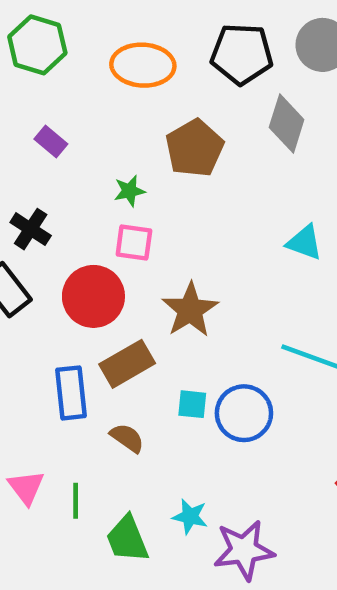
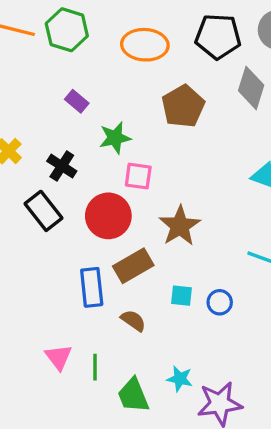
green star: (129, 191) -> (115, 138), moved, size x1.4
blue circle: (244, 413) -> (220, 302), size x0.6

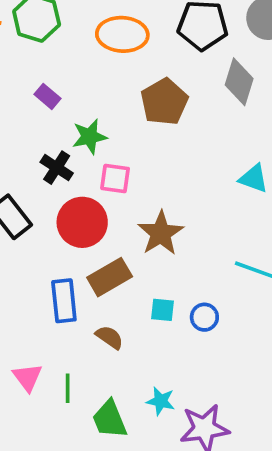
black cross: (62, 166) -> (57, 168), moved

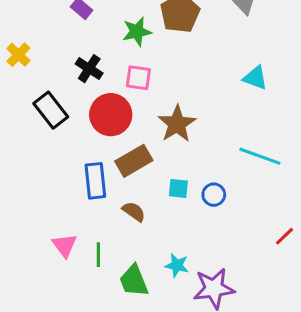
green star: (89, 137) -> (137, 32), moved

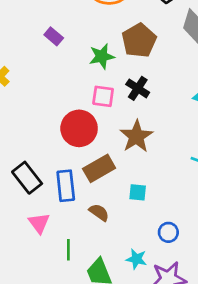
black cross: (89, 69) -> (138, 88), moved
black rectangle: (51, 110) -> (27, 178), moved
blue circle: (214, 195) -> (168, 232), moved
pink triangle: (65, 245) -> (39, 223), moved

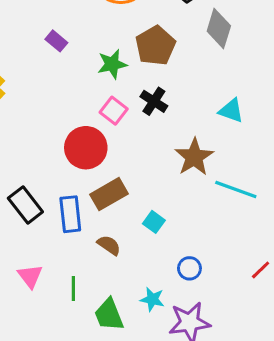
pink square: (103, 96) -> (114, 111), turned 30
brown star: (136, 136) -> (194, 157), moved
cyan square: (138, 192) -> (154, 222), turned 30
pink triangle: (39, 223) -> (30, 276), moved

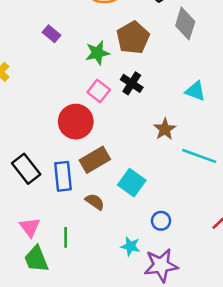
brown star: (194, 157) -> (165, 129), size x0.7
cyan square: (154, 222) -> (132, 183), size x1.5
green trapezoid: (109, 315) -> (36, 259), moved

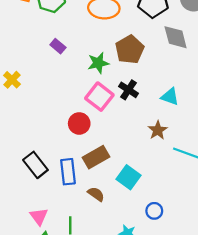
gray diamond: (185, 24) -> (176, 37), turned -32
pink square: (99, 91) -> (99, 97), size x1.4
cyan triangle: (195, 91) -> (170, 97), moved
red circle: (76, 122) -> (79, 123), size x0.7

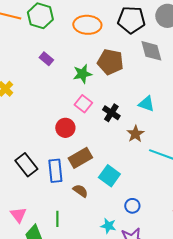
brown pentagon: (130, 50) -> (110, 62), turned -30
black cross: (128, 90) -> (111, 113), moved
pink square: (99, 97) -> (83, 104), size x0.7
pink triangle: (39, 216) -> (18, 215), moved

